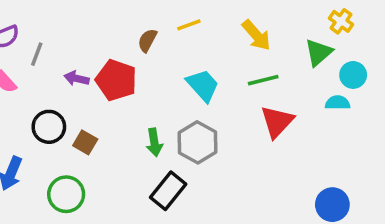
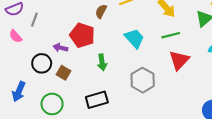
purple arrow: (77, 78) -> (60, 48), moved
green arrow: (154, 142) -> (102, 62), moved
gray hexagon: (198, 142) -> (143, 80), moved
black rectangle: (168, 191) -> (97, 100), moved, turned 35

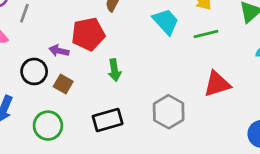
red pentagon: (82, 35) -> (88, 34), turned -30
cyan trapezoid: (134, 38) -> (166, 22), moved
red triangle: (179, 60) -> (217, 84), moved, turned 30
gray hexagon: (143, 80) -> (169, 112), moved

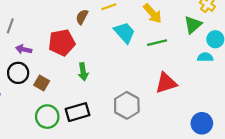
purple arrow: (59, 51) -> (24, 49), moved
green circle: (48, 126) -> (47, 117), moved

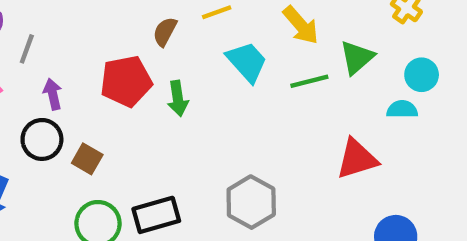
green triangle: (193, 25) -> (357, 57), moved
purple arrow: (24, 49) -> (53, 94), turned 64
green arrow: (83, 72) -> (178, 98), moved
red triangle: (166, 83) -> (357, 159), moved

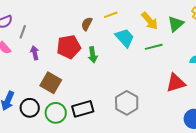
green triangle: (357, 57) -> (176, 24), moved
black circle: (42, 139) -> (30, 108), moved
brown square: (87, 159) -> (51, 83), size x1.5

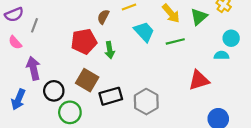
purple arrow: (35, 53) -> (33, 68), moved, size x1.5
brown square: (51, 83) -> (87, 80), moved
black circle: (30, 108) -> (54, 91), moved
black rectangle: (83, 109) -> (111, 96), moved

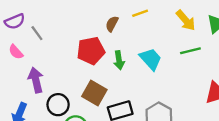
gray line: (34, 25) -> (37, 33), turned -56
cyan trapezoid: (144, 32) -> (151, 59), moved

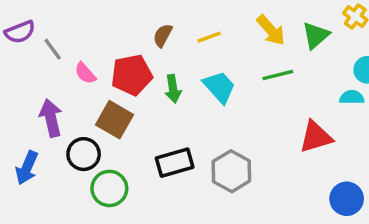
yellow line: (140, 13) -> (209, 37), moved
pink semicircle: (16, 52) -> (85, 73), moved
brown square: (94, 93) -> (115, 120), moved

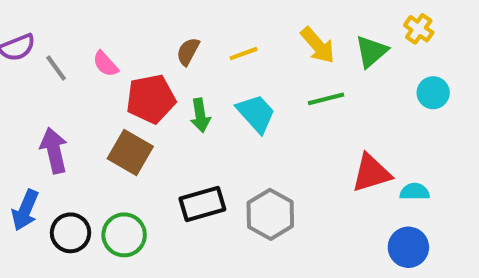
pink semicircle: (85, 73) -> (106, 64), moved
cyan semicircle: (352, 97) -> (415, 192), moved
black circle: (84, 154) -> (71, 233), moved

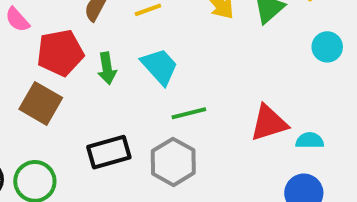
green line: (326, 99) -> (189, 113), moved

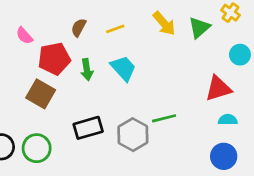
green line: (189, 113) -> (164, 118), moved
red triangle: (269, 123) -> (218, 89), moved

